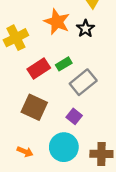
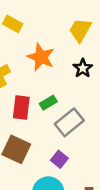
black star: (85, 29) -> (83, 68), moved
red rectangle: (39, 68) -> (21, 108), turned -50

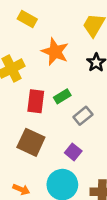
gray rectangle: (69, 122) -> (83, 116), size x0.7

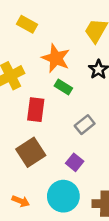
green rectangle: (62, 96) -> (63, 87), moved, turned 63
brown square: (31, 142) -> (31, 152), turned 32

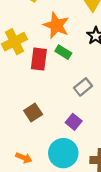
red rectangle: (36, 110) -> (39, 59), moved
brown square: (31, 152) -> (33, 112), size x0.7

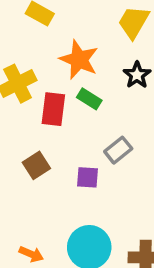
brown square: (33, 112) -> (36, 165), moved
purple square: (74, 122) -> (88, 177), moved, turned -35

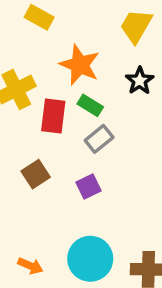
gray rectangle: (118, 150) -> (99, 139), moved
purple square: (88, 177) -> (88, 186), turned -30

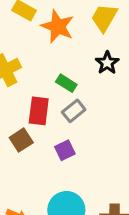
orange star: (80, 65) -> (58, 26), moved
red rectangle: (53, 116) -> (39, 111), moved

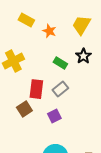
orange star: (58, 26) -> (49, 31), size x0.6
green rectangle: (66, 83) -> (60, 63), moved

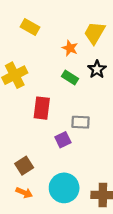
orange star: (49, 31) -> (70, 48), moved
gray rectangle: (60, 89) -> (81, 122), moved, turned 42
brown square: (24, 109) -> (24, 166), moved

